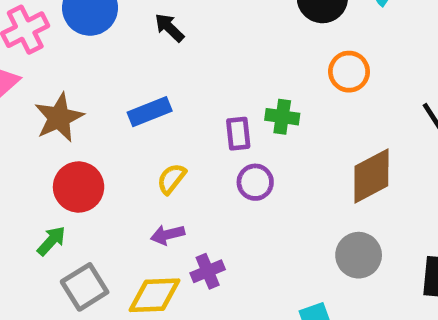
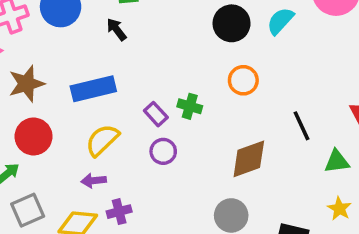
blue rectangle: (150, 112) -> (93, 89), size x1.4
purple rectangle: (238, 134) -> (156, 114), turned -45
yellow semicircle: (171, 179) -> (102, 140), size x1.5

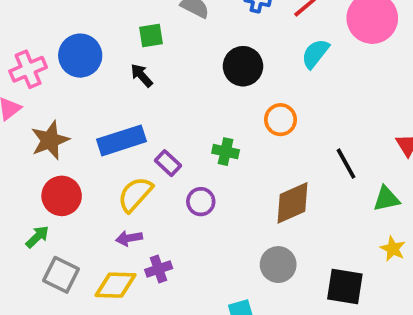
black circle: (232, 23) -> (243, 66), moved
purple rectangle: (156, 114) -> (168, 163), moved
gray square: (28, 210) -> (61, 275), turned -36

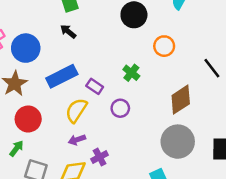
blue circle: (80, 56) -> (26, 48), moved
green cross: (226, 152) -> (131, 73), turned 35
gray circle: (278, 265) -> (178, 142), size x1.4

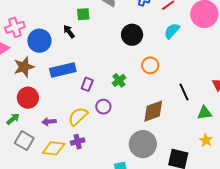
black arrow: (68, 31) -> (69, 31), moved
purple rectangle: (95, 86) -> (87, 84), turned 64
yellow semicircle: (76, 110) -> (78, 116), moved
purple arrow: (77, 140) -> (49, 122), moved

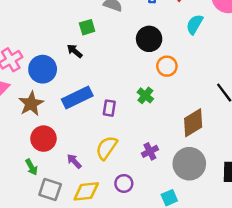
orange circle: (150, 65) -> (167, 66), moved
purple circle: (103, 107) -> (124, 183), moved
green arrow: (13, 119) -> (31, 167), turned 112
purple arrow: (49, 122) -> (74, 161), turned 64
purple cross: (78, 142) -> (150, 151), moved

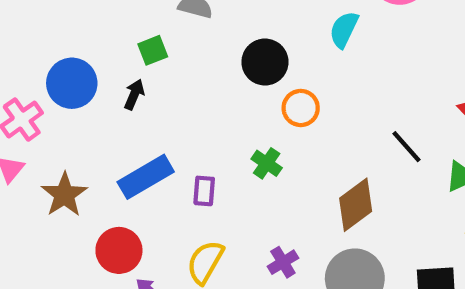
black arrow: (75, 51) -> (134, 94), turned 77
blue circle: (43, 69) -> (72, 83), moved
red circle: (44, 139) -> (119, 250), moved

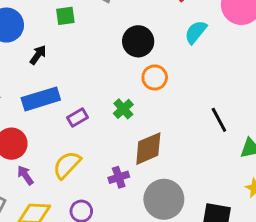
black arrow: (134, 94) -> (38, 55), moved
purple rectangle: (204, 191) -> (77, 117), turned 42
brown diamond: (356, 205) -> (148, 149), moved

